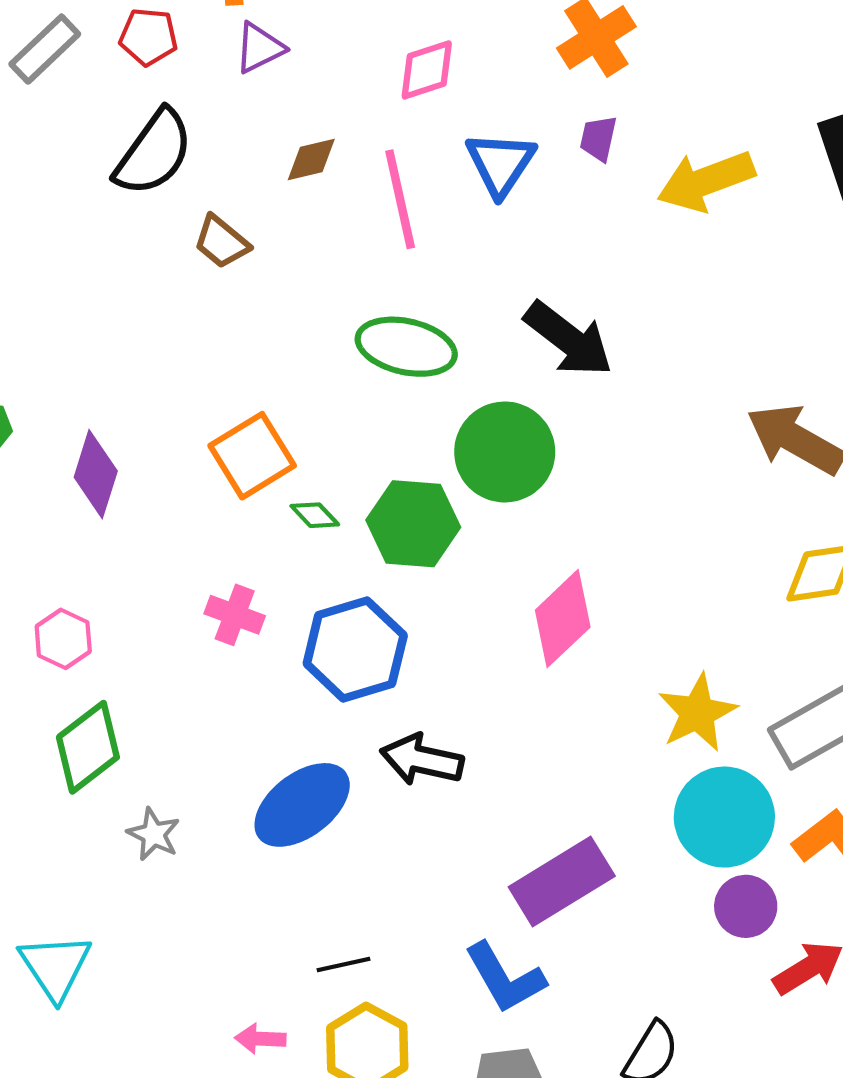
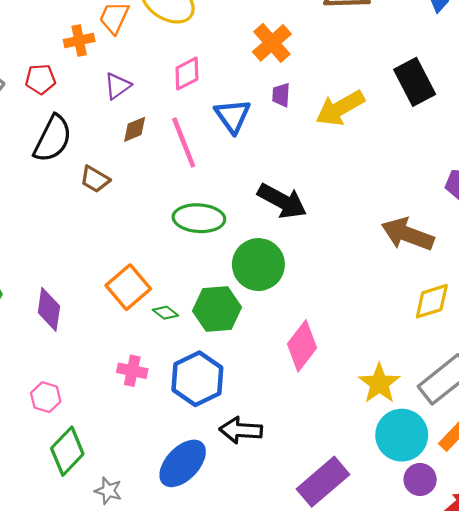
purple triangle: (259, 48) -> (117, 86), moved

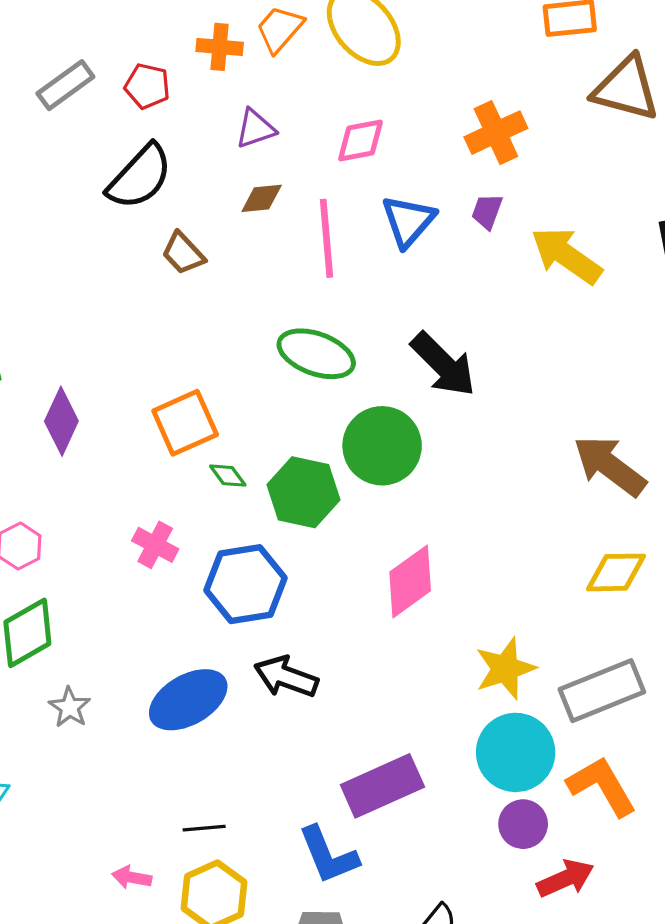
yellow arrow: (340, 108) -> (566, 256), turned 48

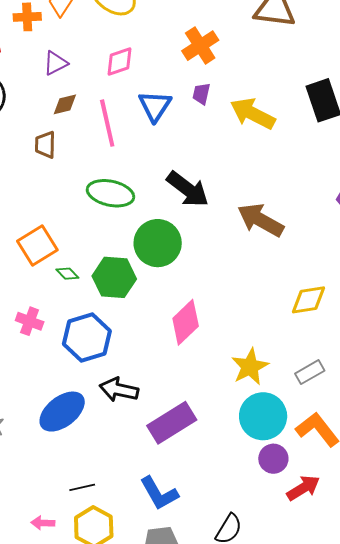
brown trapezoid: (183, 253) -> (45, 145), moved, turned 52
brown arrow: (610, 466) -> (261, 220), moved
gray rectangle: (602, 691) -> (310, 372), size x0.6
purple rectangle: (382, 786) -> (172, 423), moved

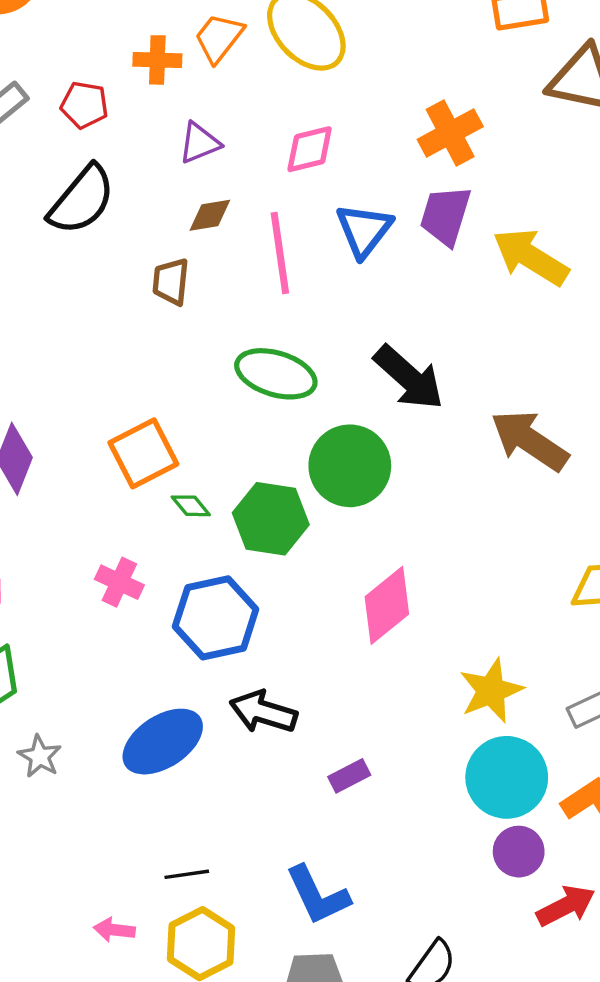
purple trapezoid: (201, 94) -> (445, 216), size x1.6
purple rectangle: (172, 423) -> (349, 776), size x0.5

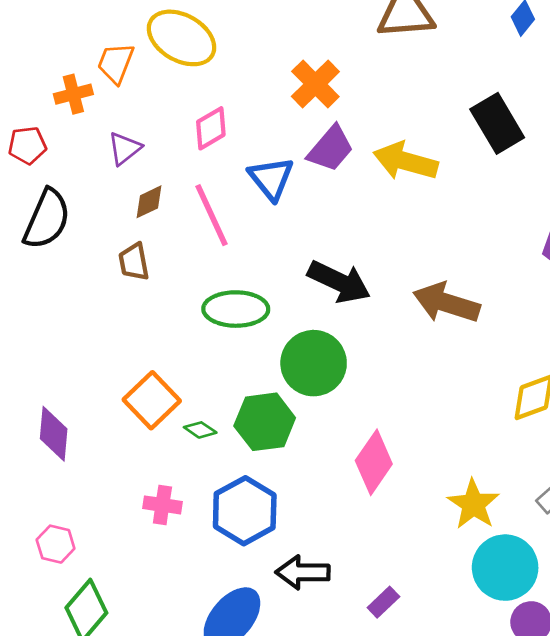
purple trapezoid: (445, 216) -> (331, 149), turned -140

